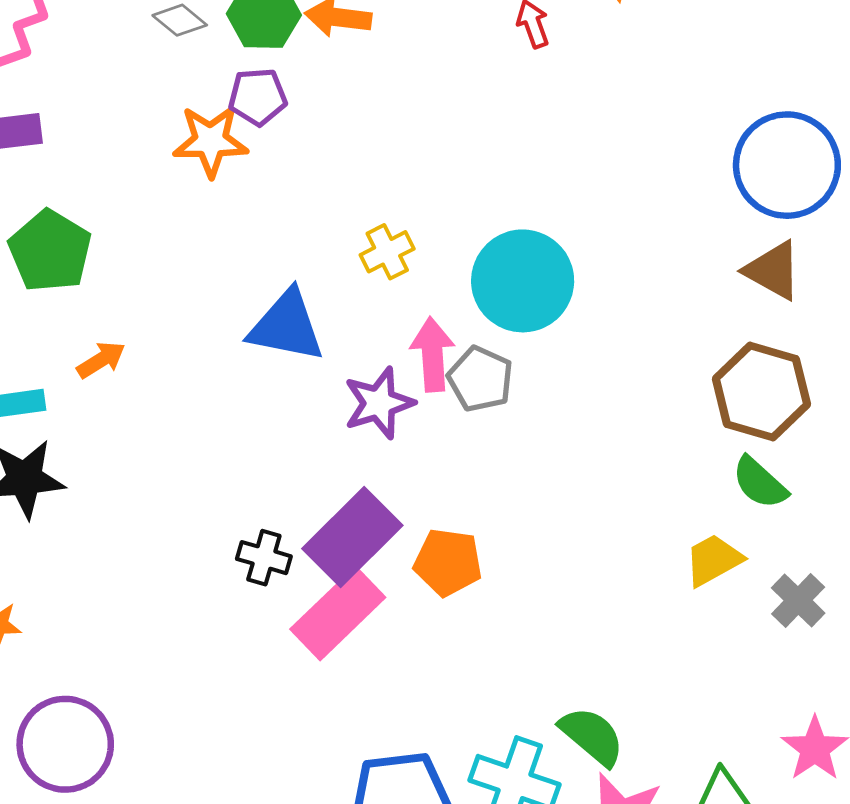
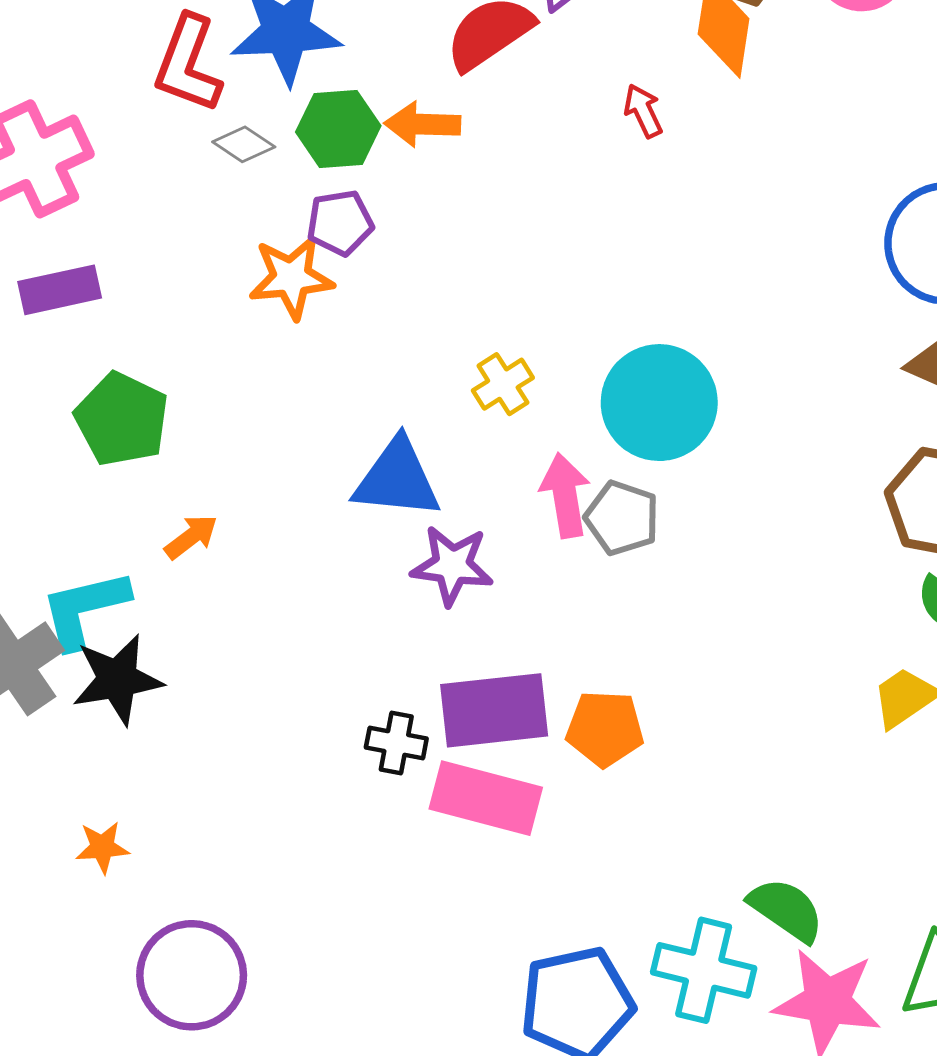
purple star: (379, 403) -> (452, 565), moved, turned 30
purple rectangle: (352, 537) -> (494, 710), turned 44
pink rectangle: (338, 613) -> (486, 798), turned 64

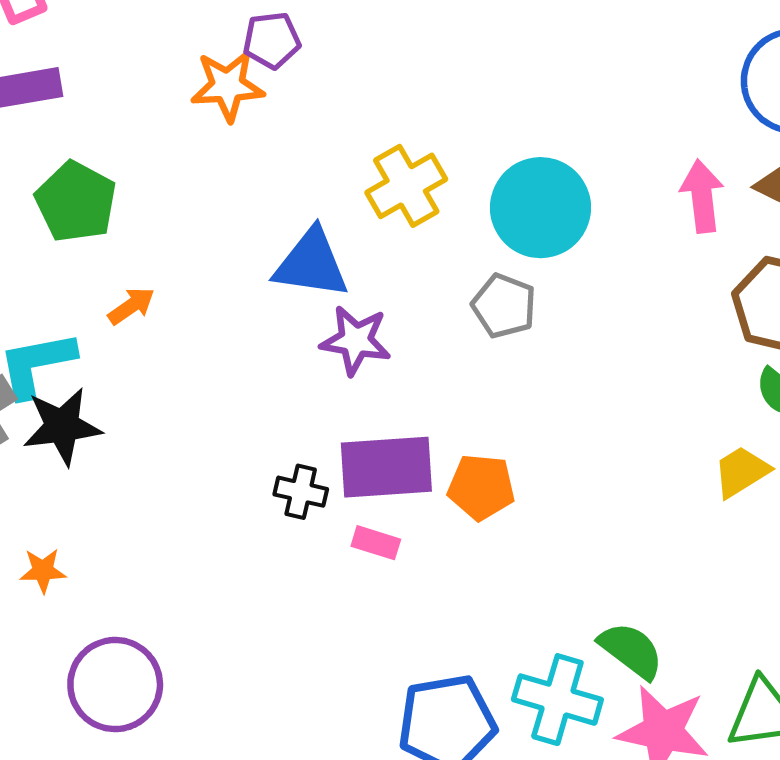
yellow cross: (503, 384) -> (406, 186), size x1.5
pink arrow: (565, 495) -> (702, 196), moved
pink rectangle: (486, 798) -> (376, 543), size x0.5

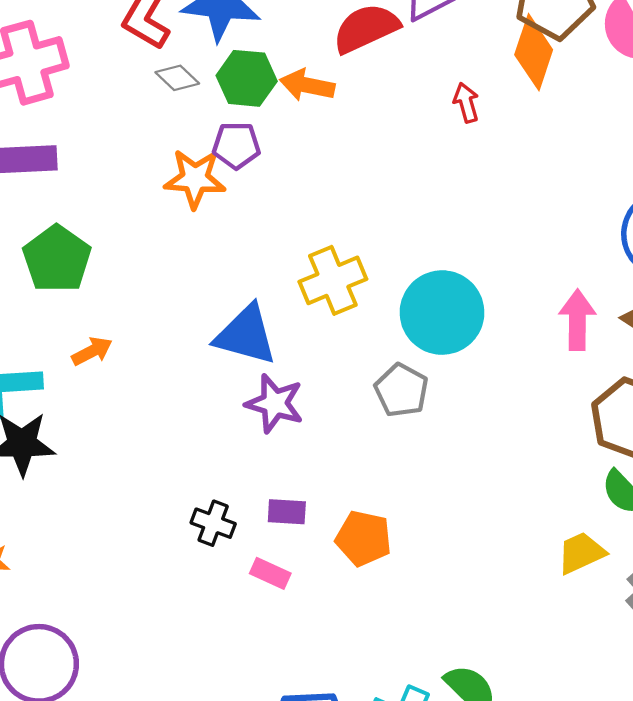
purple rectangle: (386, 467) -> (287, 512), size x0.5

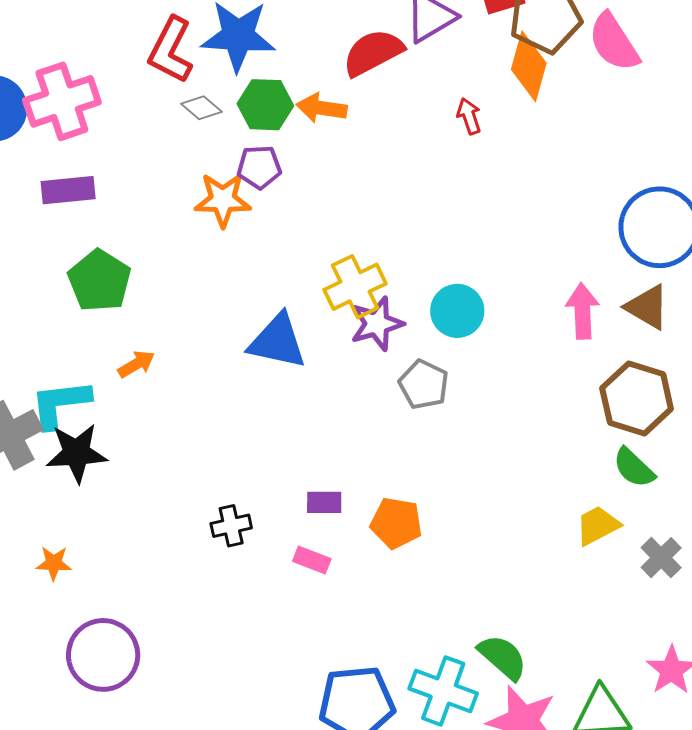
cyan circle: (442, 313) -> (457, 311), size x0.7
purple star: (275, 403) -> (377, 324), moved, turned -30
black cross: (213, 523) -> (231, 526), moved, turned -30

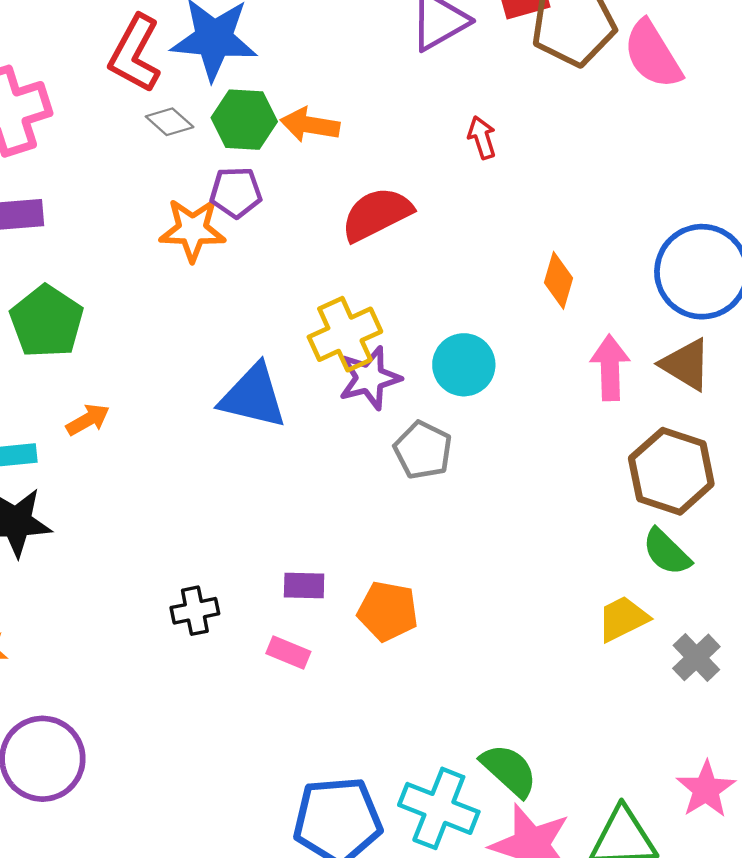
red semicircle: (373, 53) -> (377, 214), moved
orange diamond: (529, 66) -> (558, 280), moved, size x0.7

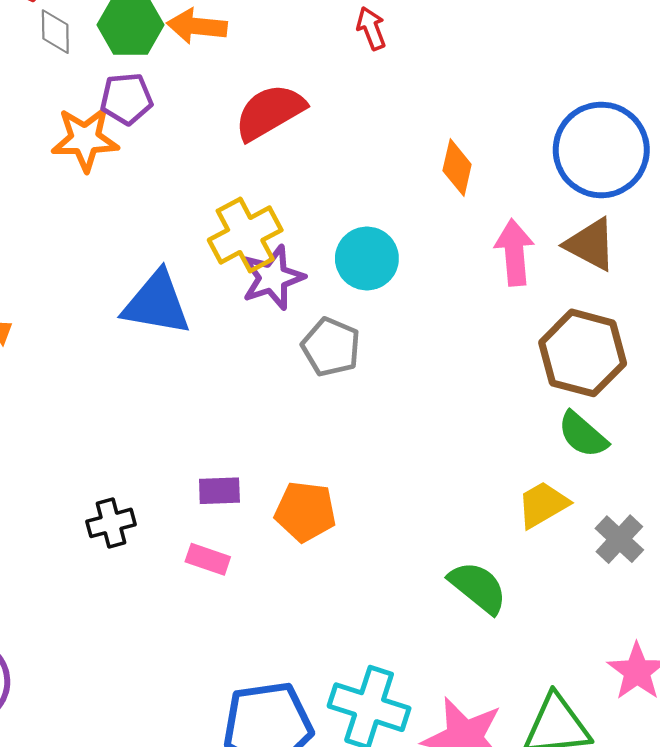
gray diamond: (170, 122) -> (55, 32), turned 51
green semicircle: (509, 770) -> (478, 587), moved

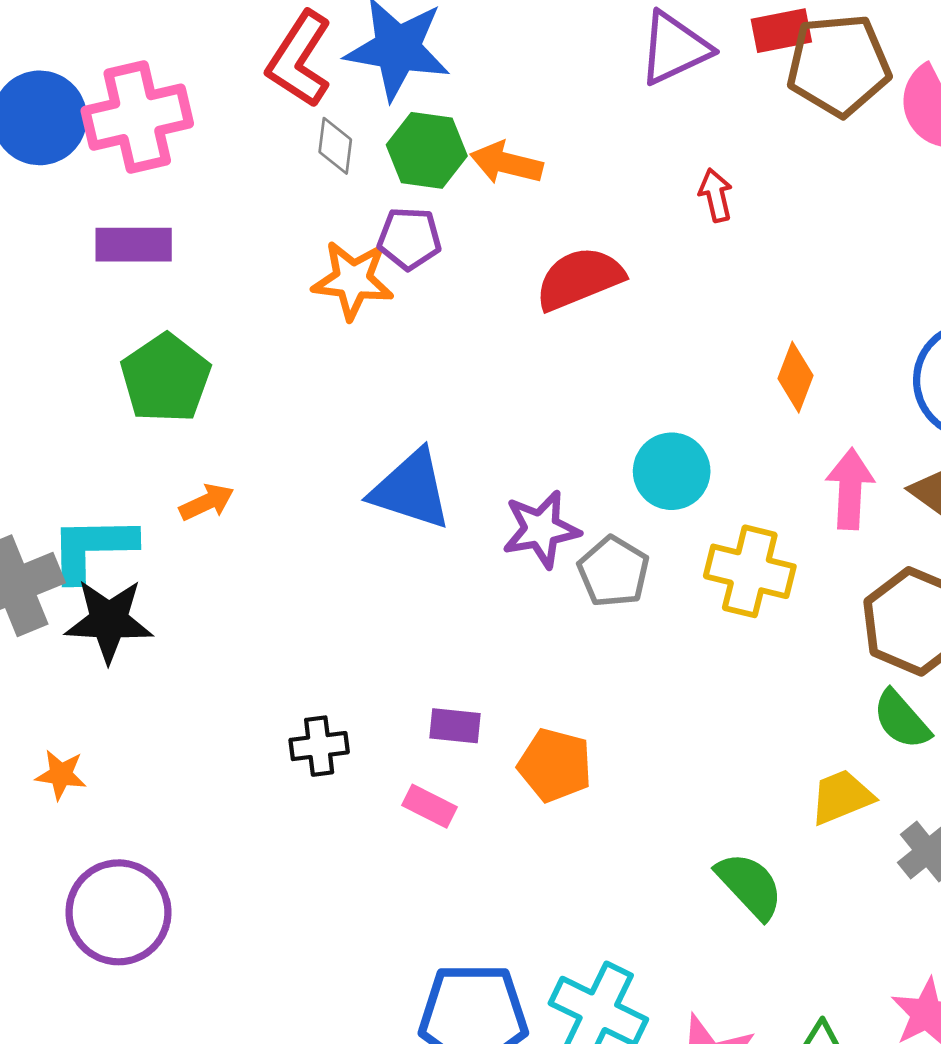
yellow cross: (245, 235) -> (750, 571), moved, turned 34
purple star: (273, 278) -> (541, 529), moved

